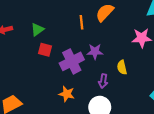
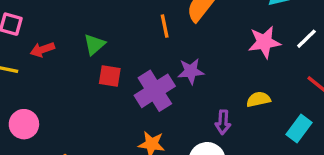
yellow semicircle: (122, 67) -> (258, 99), moved, turned 96
purple arrow: (103, 81) -> (223, 122), moved

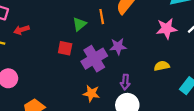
green triangle: (94, 44) -> (79, 24), moved
purple arrow: (223, 122) -> (125, 82), moved

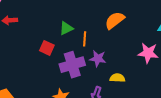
orange line: (102, 17) -> (85, 39), moved
yellow semicircle: (162, 66) -> (117, 78), moved

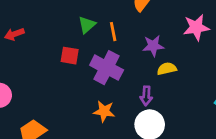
purple star: (98, 59) -> (153, 46), moved
purple cross: (72, 65) -> (107, 68), turned -30

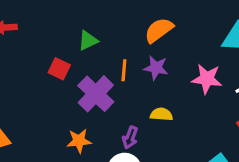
orange line: (113, 32) -> (124, 70), moved
purple star: (153, 46) -> (156, 68), moved
orange star: (104, 111) -> (79, 141), turned -30

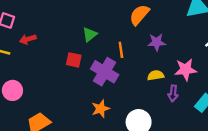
purple star: (156, 68) -> (157, 42), moved
pink star: (207, 79) -> (186, 70), moved
purple arrow: (130, 138) -> (173, 93), moved

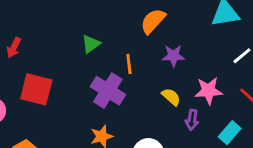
red arrow: (28, 39) -> (14, 48), turned -49
red square: (74, 60) -> (36, 89), moved, size x1.6
yellow semicircle: (156, 75) -> (171, 97), turned 49

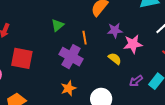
pink star: (209, 91) -> (133, 44), moved
purple arrow: (192, 120) -> (136, 81), moved, turned 48

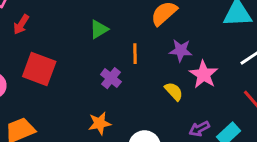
pink star: (133, 44) -> (204, 74), turned 30
purple cross: (71, 57) -> (111, 78), size x0.6

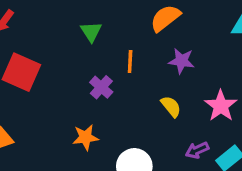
green triangle: (99, 29) -> (91, 32), turned -36
pink star: (204, 74) -> (221, 106), moved

